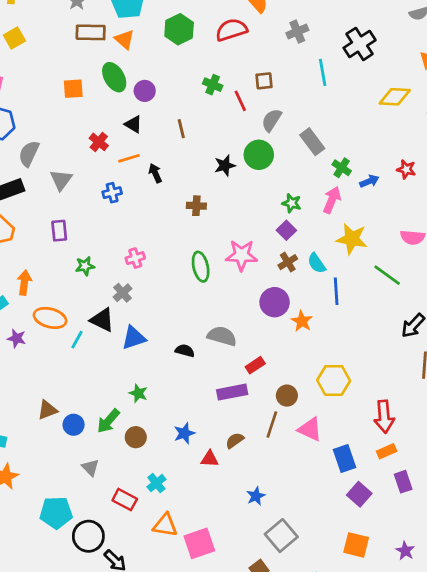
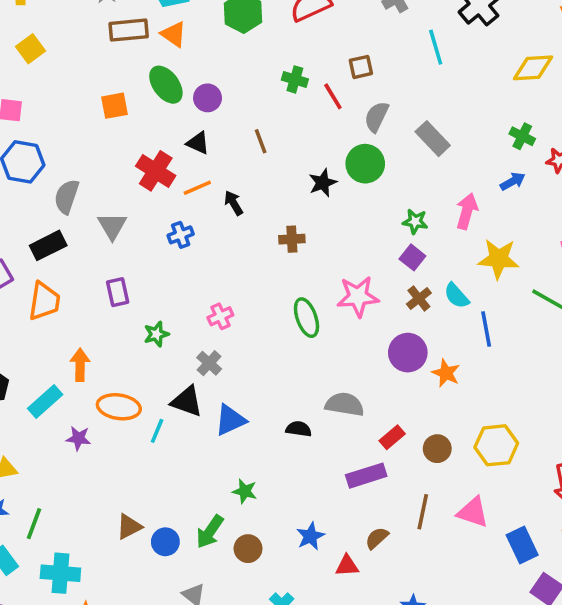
red cross: (99, 142) -> (156, 171), size x1.5
green cross: (342, 168) -> (522, 136), moved
brown circle: (287, 396) -> (437, 449), moved

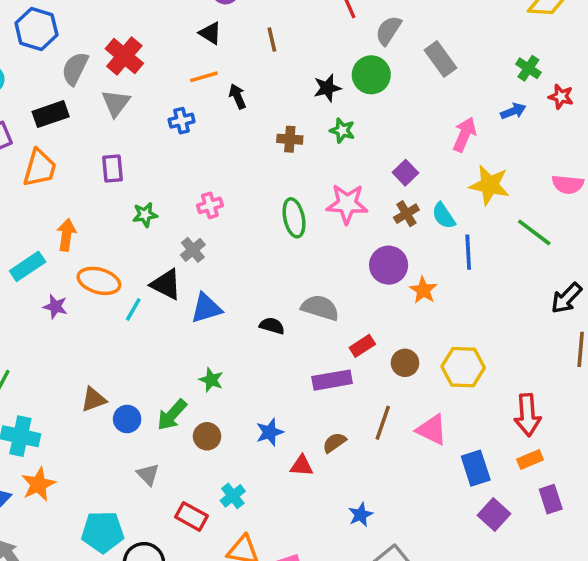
red cross: (156, 171) -> (124, 56), moved
green star: (415, 222) -> (342, 130), moved

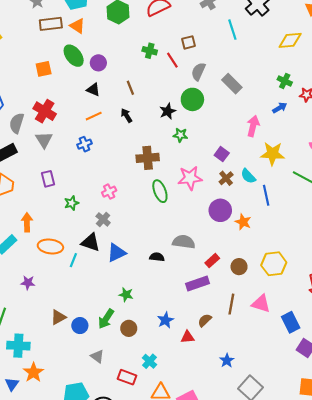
black arrow: (237, 96) -> (126, 115), moved
brown cross: (290, 139) -> (148, 158), moved, size x1.5
purple star: (55, 307) -> (28, 283), moved

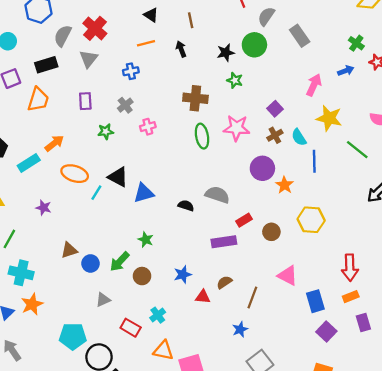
gray cross: (103, 219) -> (125, 105), moved
orange arrow: (27, 222) -> (54, 143), turned 42
yellow hexagon: (274, 264) -> (311, 220), moved
brown line: (231, 304) -> (252, 297), moved
gray triangle: (97, 356) -> (103, 300), turned 48

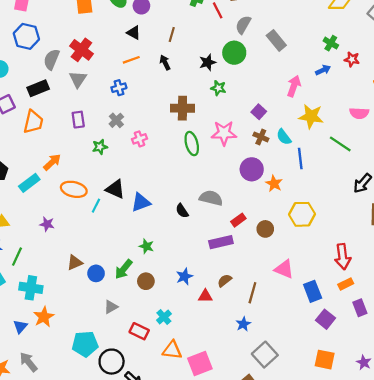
brown line: (191, 20) -> (172, 34), turned 32
brown cross: (275, 135) -> (261, 137), turned -32
black semicircle: (186, 206) -> (182, 211), turned -136

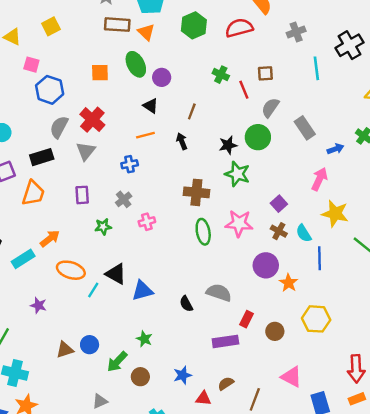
blue hexagon: (26, 36) -> (50, 90), moved
blue arrow: (323, 70) -> (335, 149), moved
green star: (218, 88) -> (237, 174), size x1.5
red rectangle: (238, 220) -> (246, 319), turned -32
blue circle: (96, 273) -> (90, 345), moved

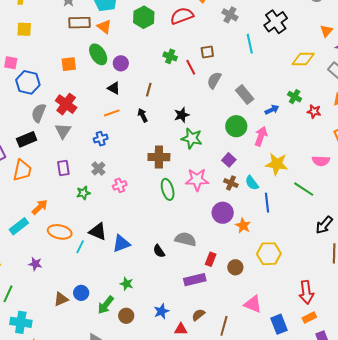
yellow square: (51, 26) -> (24, 29), turned 35
gray cross: (296, 32) -> (230, 15), turned -35
green circle: (258, 137) -> (236, 126), moved

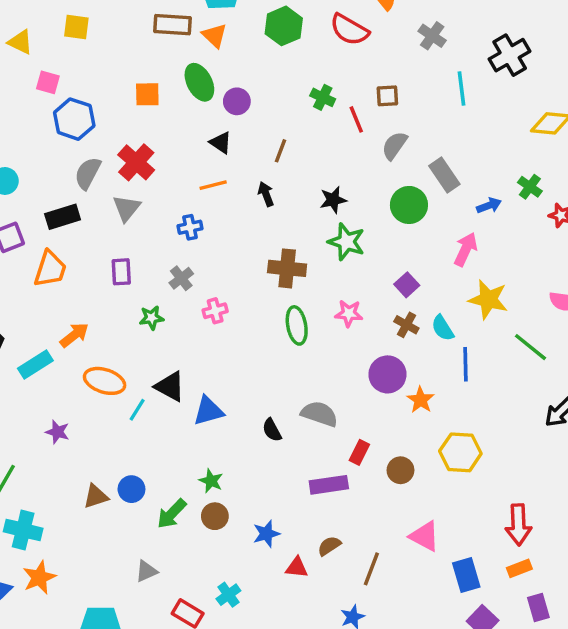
red semicircle: (182, 16) -> (349, 30), turned -135
green circle: (236, 126) -> (409, 205), moved
pink star: (197, 180) -> (349, 313), size x0.7
brown circle: (126, 316) -> (215, 516), moved

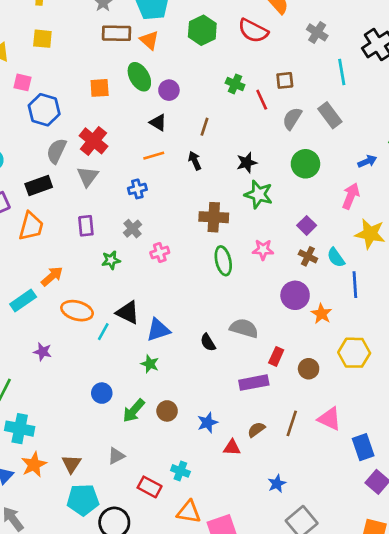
gray rectangle: (444, 175) -> (330, 115), moved
green star: (211, 481) -> (150, 364), moved
brown triangle: (96, 496) -> (71, 464), moved, turned -36
brown line: (371, 569) -> (292, 423), moved
cyan cross: (228, 595) -> (180, 471), turned -30

